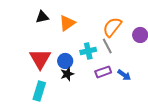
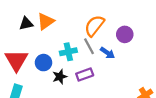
black triangle: (42, 17) -> (26, 24), moved
black star: (67, 74) -> (60, 77), moved
blue arrow: (124, 75) -> (107, 53), moved

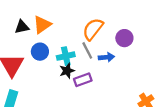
blue arrow: (107, 53) -> (106, 57), turned -40
blue circle: (43, 63) -> (40, 52), moved
black star: (60, 77) -> (67, 71), moved

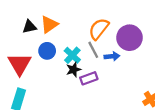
purple circle: (124, 38) -> (130, 38), size x1.5
cyan cross: (66, 56) -> (72, 55), turned -35

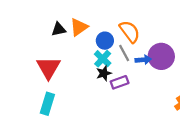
orange semicircle: (99, 29) -> (130, 32), turned 105
purple circle: (130, 38) -> (161, 56), moved
blue circle: (47, 51) -> (105, 41), moved

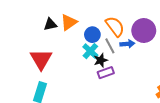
purple circle: (161, 56) -> (144, 31), moved
blue arrow: (143, 60) -> (127, 44), moved
black star: (104, 73) -> (101, 60), moved

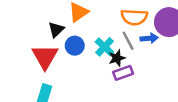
black triangle: (50, 24) -> (56, 30), moved, turned -32
orange semicircle: (115, 26) -> (134, 17), turned 130
blue circle: (92, 35) -> (75, 46), moved

